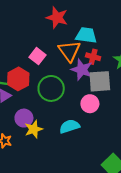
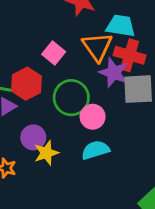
red cross: (93, 57) -> (130, 55), size x1.5
pink circle: (90, 104) -> (93, 117), moved

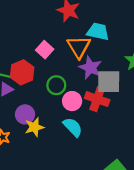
red cross: (130, 55) -> (97, 99), moved
green circle: (71, 98) -> (56, 85), size x0.7
cyan semicircle: (95, 150) -> (73, 127), turned 60

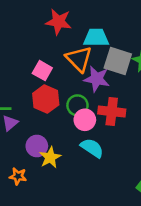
red hexagon: (22, 72) -> (46, 99), moved
gray square: (109, 82) -> (118, 61), moved, turned 30
green circle: (56, 85) -> (77, 105), moved

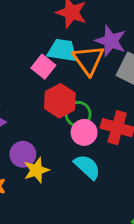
cyan trapezoid: (96, 38) -> (62, 50), moved
purple star: (97, 79) -> (111, 41), moved
red hexagon: (46, 99) -> (60, 101), moved

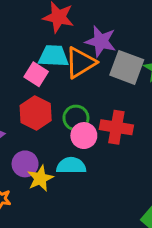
orange triangle: (88, 60) -> (80, 63), turned 40
red hexagon: (60, 101) -> (36, 113), moved
cyan semicircle: (87, 167) -> (71, 166), moved, turned -36

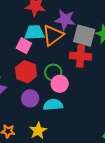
red cross: (116, 127) -> (81, 56), moved
purple circle: (25, 164) -> (30, 98), moved
yellow star: (40, 178) -> (38, 131), moved

